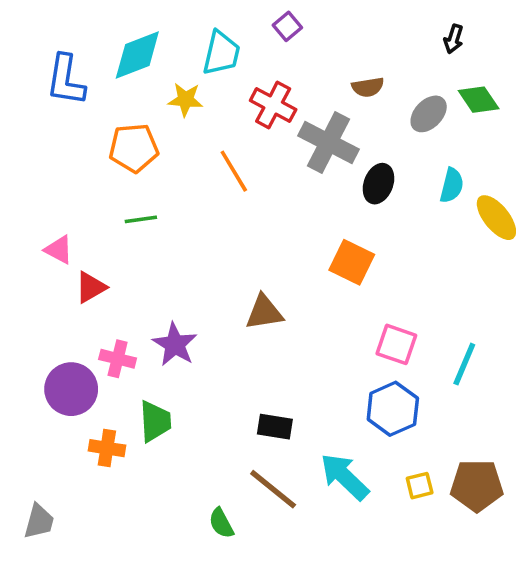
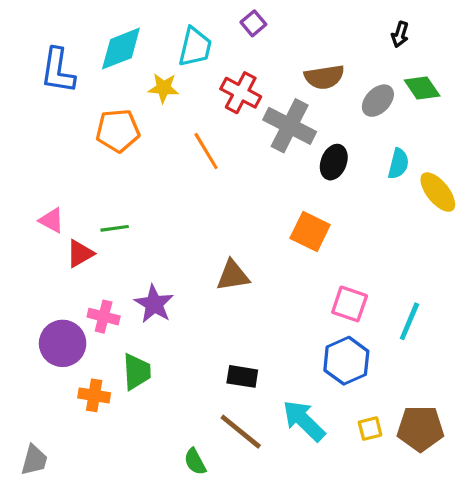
brown semicircle: (368, 87) -> (324, 77), size x1.4
green line: (141, 219) -> (115, 228), moved

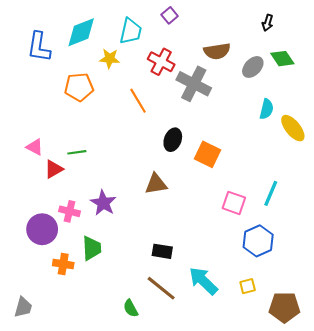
black ellipse: (334, 162) -> (173, 140), moved
cyan line: (409, 321) -> (271, 193), moved
blue hexagon: (346, 361) -> (258, 241), moved
brown pentagon: (420, 429) -> (284, 307), moved

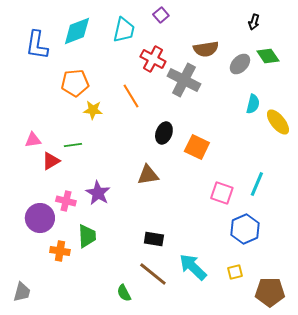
yellow star: (110, 59) -> (93, 110), moved
pink triangle: (35, 147) -> (33, 140), turned -36

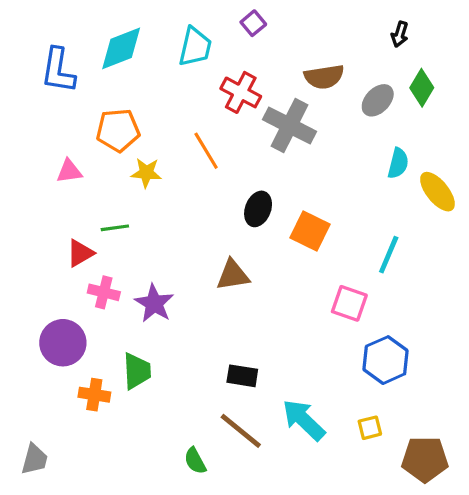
green diamond: (268, 56) -> (422, 88), turned 65
pink triangle: (33, 140) -> (69, 171), moved
cyan line: (257, 184) -> (389, 255), moved
pink cross: (66, 201) -> (104, 292), moved

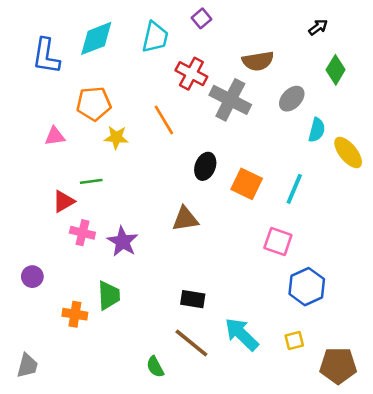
black arrow: (400, 34) -> (318, 27), turned -144
gray ellipse: (378, 100) -> (292, 99), moved
cyan line: (389, 255) -> (294, 189), moved
purple circle: (63, 343) -> (32, 277), moved, size x0.6

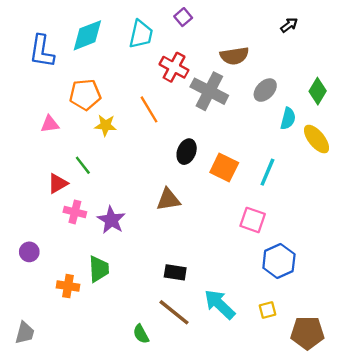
green diamond: (336, 70) -> (318, 91), moved
green line: (91, 181) -> (83, 165), turned 60

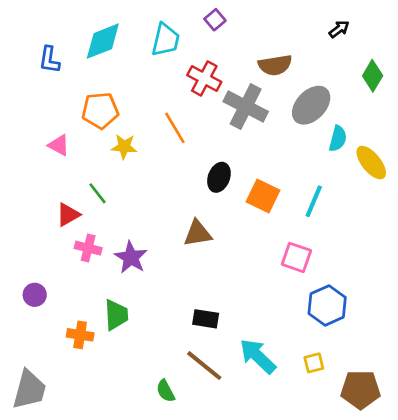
blue L-shape: (42, 51) -> (49, 60), size x0.7
gray ellipse: (265, 90) -> (311, 105), size x1.4
green diamond: (318, 91) -> (373, 76), moved
pink triangle: (50, 124) -> (59, 145), turned 36
gray trapezoid: (25, 333) -> (29, 390), size x1.5

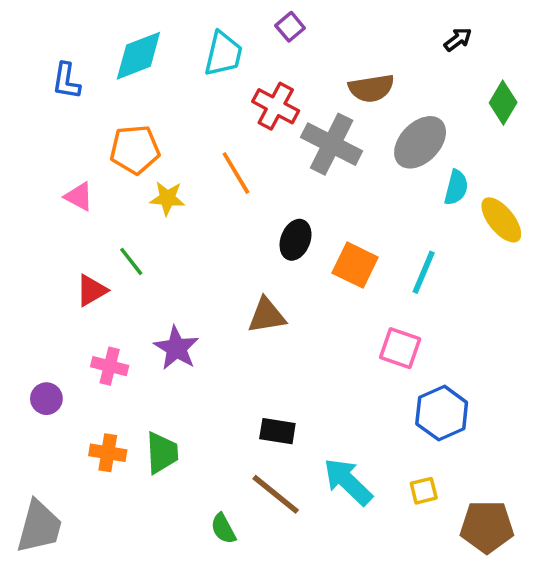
pink cross: (88, 248) -> (110, 366), moved
green trapezoid: (116, 315) -> (162, 453), moved

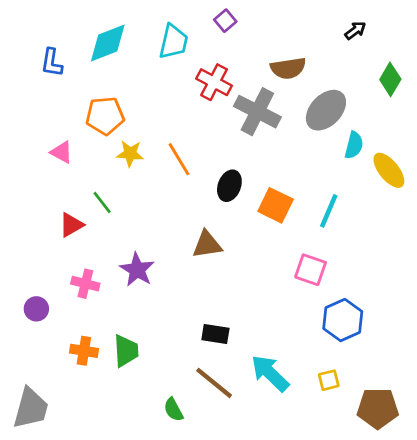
orange line: (236, 173) -> (179, 159), moved

